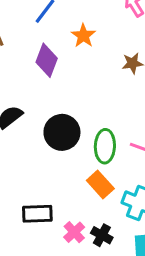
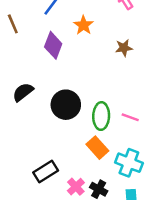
black rectangle: (37, 214) -> (46, 172), turned -30

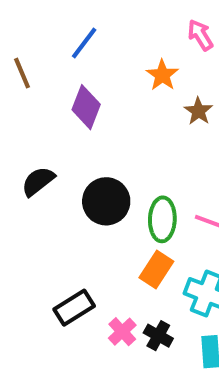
orange star: (83, 25) -> (162, 75), moved
brown star: (124, 48) -> (198, 111), turned -30
orange rectangle: (97, 148) -> (156, 269), turned 75

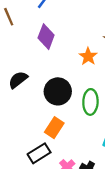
orange star: (162, 75) -> (88, 56), moved
orange rectangle: (156, 269) -> (54, 128), moved

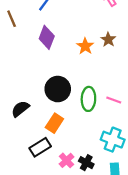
orange star: (88, 56) -> (85, 46), moved
black semicircle: (18, 80) -> (20, 109), moved

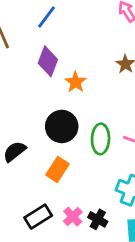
orange star: (85, 46) -> (76, 82), moved
black rectangle: (40, 147) -> (38, 217), moved

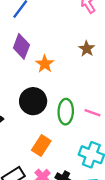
orange rectangle: (58, 169) -> (41, 145), moved

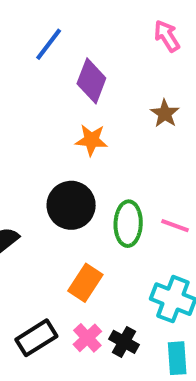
purple diamond: (21, 46) -> (91, 81), moved
orange star: (45, 64) -> (91, 140), turned -30

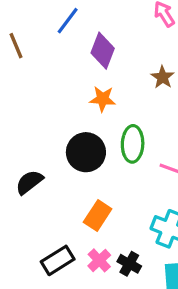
green ellipse: (128, 224) -> (133, 144), moved

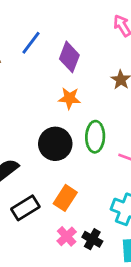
blue line: (68, 21) -> (31, 43), moved
black rectangle: (58, 260) -> (25, 208), moved

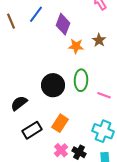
orange star: (69, 98) -> (76, 46), moved

